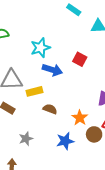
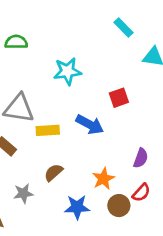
red square: (80, 59) -> (119, 98), turned 32
blue arrow: (52, 70) -> (90, 125), moved
brown semicircle: (50, 109) -> (54, 172), moved, turned -72

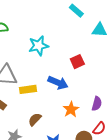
orange star: (103, 179) -> (71, 109), moved

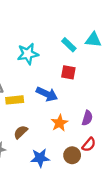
cyan rectangle: (76, 11) -> (69, 45), moved
red square: (77, 62) -> (68, 72), turned 32

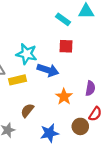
cyan star: (28, 54) -> (27, 54), moved, turned 30

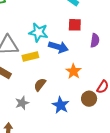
purple semicircle: (90, 88) -> (95, 40), moved
blue star: (49, 133) -> (61, 105), turned -30

